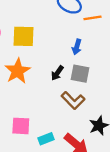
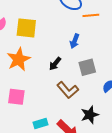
gray square: (80, 74) -> (87, 67), moved, turned -30
pink square: (21, 126) -> (16, 97), moved

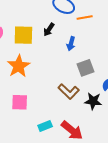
black arrow: (55, 64) -> (49, 30), moved
black star: (90, 115) -> (93, 101), moved, turned 30

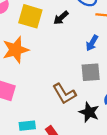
blue arrow: (71, 44) -> (92, 43), moved

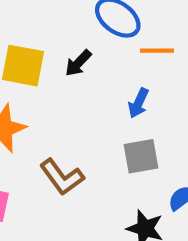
brown L-shape: (64, 94) -> (62, 177), moved

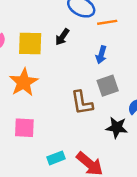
brown L-shape: (62, 177) -> (82, 103), moved, turned 36

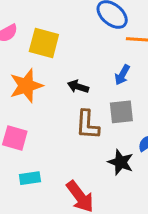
black arrow: (62, 37) -> (78, 87), moved, turned 60
cyan rectangle: (56, 158) -> (30, 178), moved

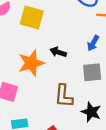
orange star: (26, 86) -> (31, 63), moved
brown L-shape: (87, 125) -> (64, 96), moved

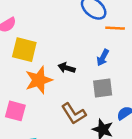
yellow square: (32, 17) -> (24, 50), moved
brown L-shape: (64, 96) -> (74, 114), turned -35

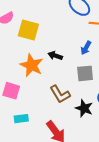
yellow square: (24, 50) -> (28, 30), moved
orange star: (39, 80) -> (32, 65), turned -30

